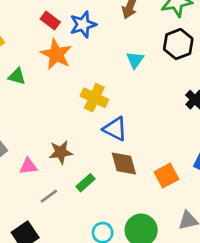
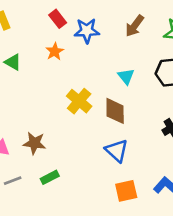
orange star: (56, 54) -> (55, 51), size x0.6
cyan triangle: (135, 60) -> (126, 76), turned -30
blue triangle: (115, 129) -> (117, 151), moved
brown diamond: (124, 163) -> (115, 111), moved

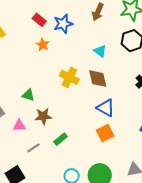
green triangle: (13, 62) -> (28, 95), moved
orange square: (126, 191) -> (105, 133), moved

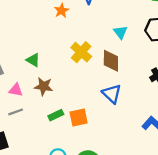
orange square: (105, 133) -> (79, 118), moved
gray line: (33, 148) -> (16, 112), moved

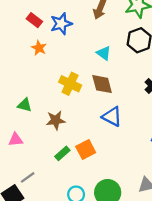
brown star: (44, 86) -> (56, 120), moved
gray line: (16, 112) -> (28, 177), moved

